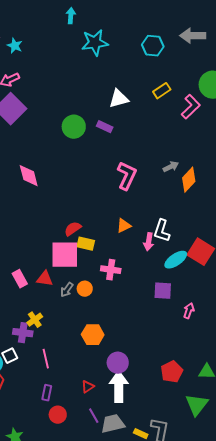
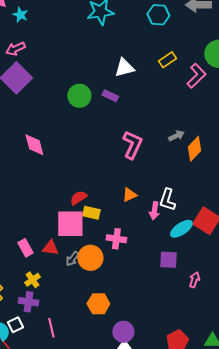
orange circle: (85, 289) -> (90, 258), size x1.6
yellow cross: (35, 320) -> (32, 280), moved

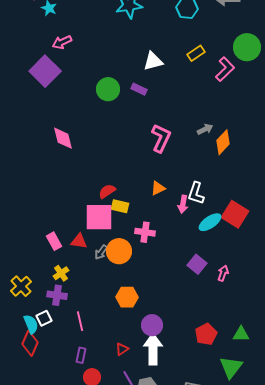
pink arrow: (15, 49) -> (62, 42), moved
purple square: (168, 260) -> (197, 264), moved, turned 36

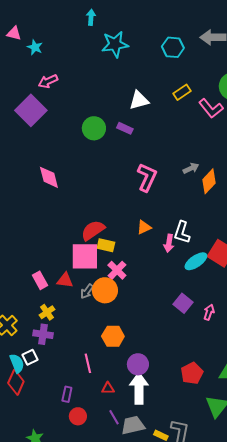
pink L-shape: (225, 69) -> (211, 108), turned 95
red semicircle: (107, 191) -> (93, 230), size x1.4
pink cross: (145, 232) -> (117, 270), moved, turned 36
pink line: (80, 321) -> (88, 363), moved
red triangle: (122, 349) -> (108, 388), turned 32

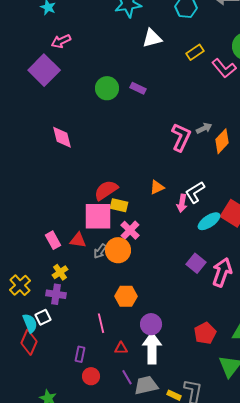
white triangle: (139, 100) -> (152, 38), moved
pink L-shape: (147, 177) -> (181, 137), moved
white L-shape: (182, 232) -> (195, 192), turned 40
pink arrow: (209, 312) -> (222, 272), size x1.8

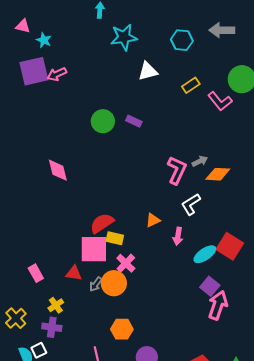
purple square: (44, 70) -> (34, 71), moved, turned 32
orange diamond: (222, 141) -> (218, 174), turned 50
white L-shape: (195, 192) -> (191, 204), moved
pink rectangle: (53, 240) -> (36, 273), moved
purple square: (196, 263) -> (210, 286), moved

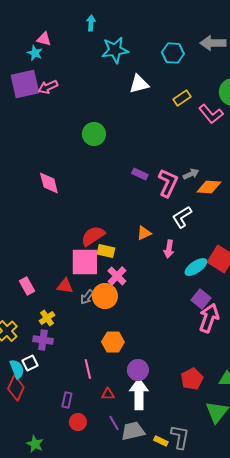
pink triangle: (23, 26) -> (44, 39), moved
purple rectangle: (134, 121) -> (140, 174), moved

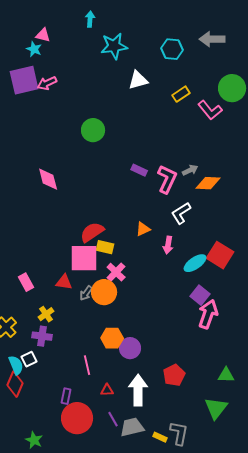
purple circle: (138, 370) -> (130, 348), moved
red pentagon: (192, 379) -> (174, 375), moved
red circle: (78, 422) -> (77, 418), size x1.8

